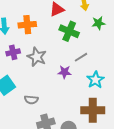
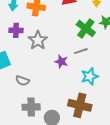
green cross: (69, 31) -> (86, 28), moved

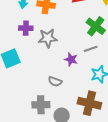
gray star: (38, 40) -> (48, 38), turned 30
gray semicircle: (22, 81) -> (55, 81), moved

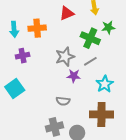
gray star: (48, 38) -> (65, 57), moved

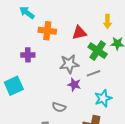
red triangle: (67, 13) -> (79, 33), moved
cyan arrow: (14, 29) -> (27, 13), moved, turned 119

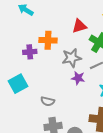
orange cross: (47, 31) -> (48, 40), moved
gray semicircle: (59, 107) -> (48, 101), moved

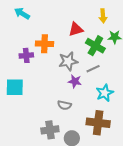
cyan square: (18, 84) -> (15, 87), turned 30
gray semicircle: (48, 101) -> (64, 105), moved

